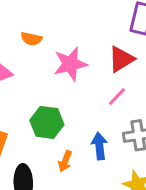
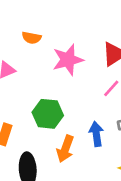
orange arrow: (65, 161) -> (65, 149), size x1.4

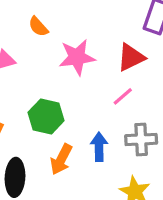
orange semicircle: (32, 38) -> (38, 27), turned 30

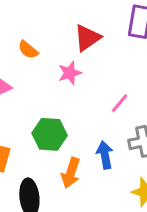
pink star: (77, 57) -> (70, 73), size x0.7
red triangle: (131, 57) -> (87, 38), moved

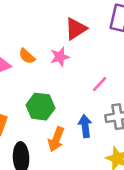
orange semicircle: (28, 50) -> (27, 56), moved

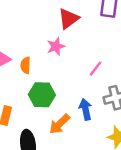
orange semicircle: (27, 56) -> (26, 65), moved, turned 56
orange arrow: (56, 139) -> (59, 124), turned 30

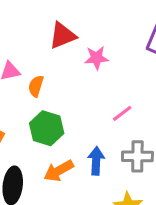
red triangle: (69, 19) -> (62, 35), moved
pink star: (56, 46) -> (96, 58), moved

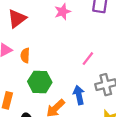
red triangle: (62, 35) -> (17, 19), moved
pink star: (96, 58) -> (63, 12), moved

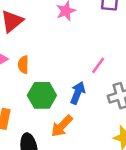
blue arrow: (79, 95) -> (78, 93), moved, turned 36

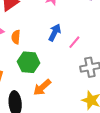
blue arrow: (78, 93) -> (55, 32), moved

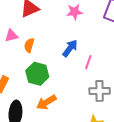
pink line: (74, 42) -> (88, 62), turned -32

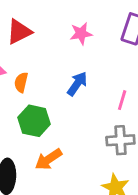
pink line: (88, 62) -> (122, 100), moved

